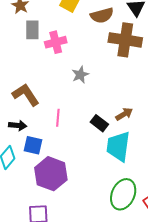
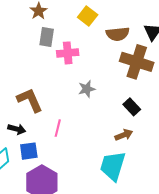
black rectangle: (99, 123) -> (132, 107), moved
blue square: (33, 145) -> (29, 151), turned -30

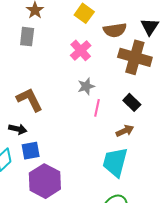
gray rectangle: (47, 37) -> (27, 37), moved
pink cross: (68, 53) -> (81, 50), moved, turned -35
pink line: (58, 128) -> (97, 108), moved

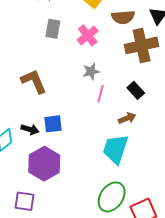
gray rectangle: (27, 37) -> (53, 29), moved
brown cross: (135, 57) -> (142, 45), turned -32
black arrow: (18, 129) -> (30, 129), moved
blue square: (31, 151) -> (53, 124), moved

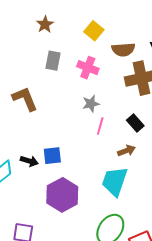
pink cross: (88, 35) -> (88, 68), turned -30
brown L-shape: (34, 81) -> (25, 99), moved
purple hexagon: (44, 164) -> (62, 195), moved

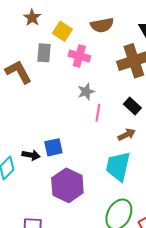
yellow square: (94, 31) -> (62, 31), moved
brown semicircle: (123, 50) -> (102, 25), moved
brown L-shape: (25, 99) -> (18, 72), moved

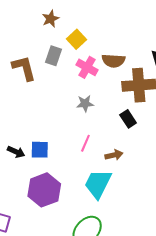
brown semicircle: (102, 25) -> (113, 61), moved
black rectangle: (132, 106) -> (128, 119), moved
pink line: (98, 113) -> (85, 143), moved

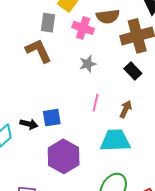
brown L-shape: (24, 68) -> (38, 51), moved
brown arrow: (114, 155) -> (126, 109), turned -42
cyan trapezoid: (98, 184) -> (115, 140), turned 72

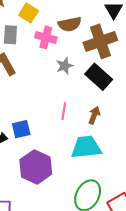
gray star: (88, 64) -> (65, 66), moved
black rectangle: (133, 71) -> (99, 77), size x1.5

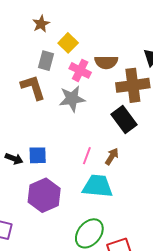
gray star: (65, 66) -> (72, 99), moved, size x1.5
pink line: (64, 111) -> (87, 156), moved

